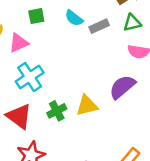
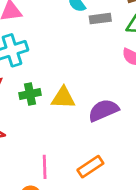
purple semicircle: (122, 87) -> (103, 110), moved

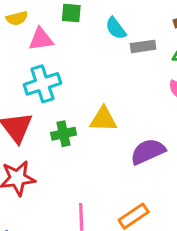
yellow triangle: (63, 98) -> (103, 119), moved

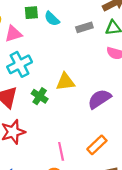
cyan semicircle: (116, 28) -> (52, 19), moved
green cross: (64, 134) -> (40, 96), turned -35

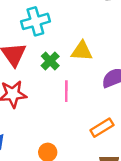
pink line: (61, 151) -> (66, 91), moved

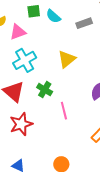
yellow triangle: (82, 51) -> (67, 59), moved, turned -30

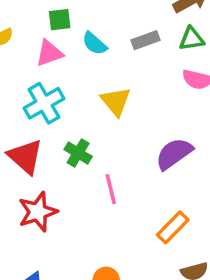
cyan semicircle: (53, 16) -> (95, 43), moved
pink triangle: (18, 32) -> (49, 53), moved
yellow triangle: (67, 59) -> (116, 101), turned -30

